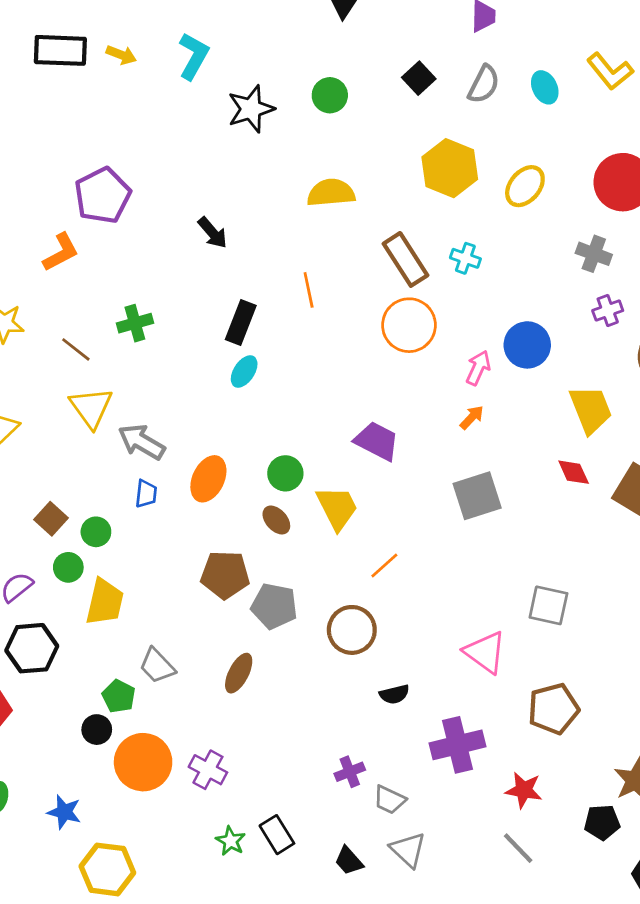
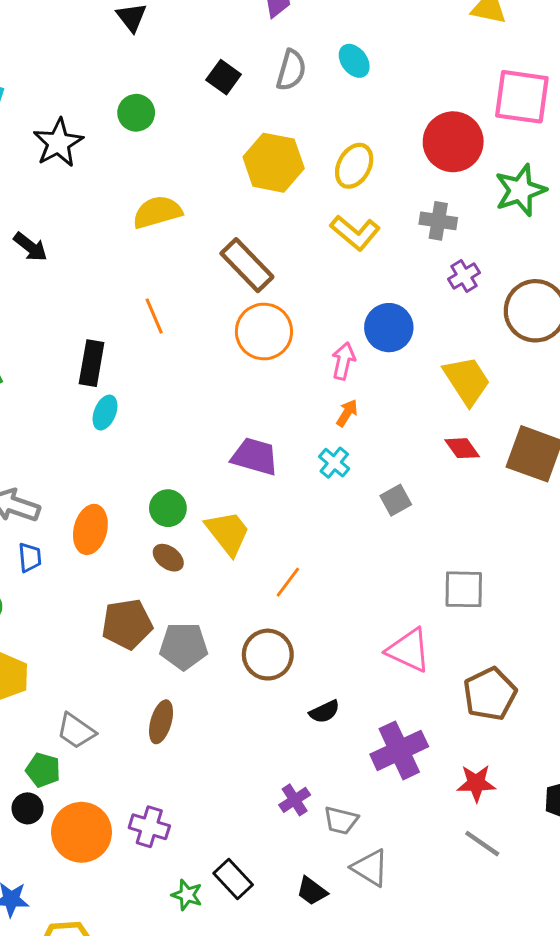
yellow L-shape: (610, 71) -> (355, 233), moved
black arrow: (213, 233) -> (30, 247), moved
cyan cross: (465, 258) -> (334, 463), moved, turned 32
gray square: (477, 496) -> (396, 500), moved, size x0.6

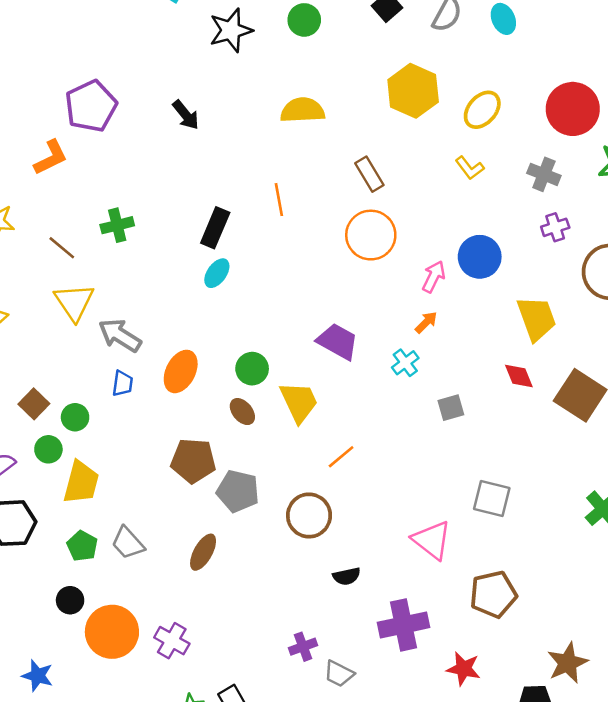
yellow L-shape: (355, 233) -> (470, 168), size x0.7
brown rectangle: (247, 265) -> (369, 174), size x0.7
green pentagon: (43, 770) -> (82, 546), moved

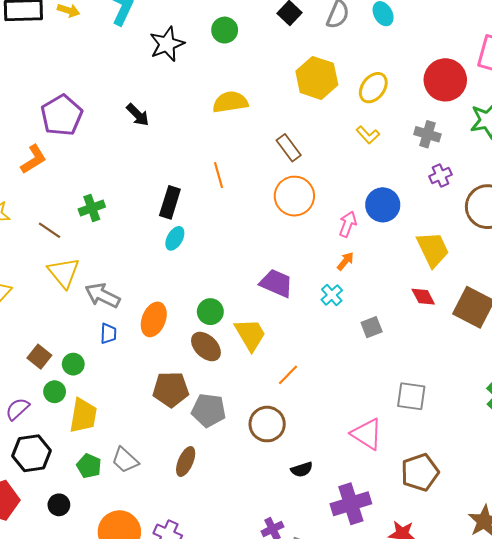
brown ellipse: (242, 412) -> (206, 347), size x1.4
black circle: (70, 600) -> (59, 505), moved

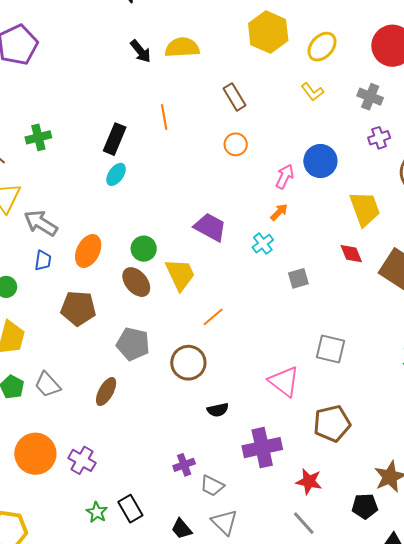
black arrow: (138, 115) -> (141, 51), moved
orange circle: (294, 196) -> (236, 144), size x0.6
brown pentagon: (171, 389) -> (78, 308), moved

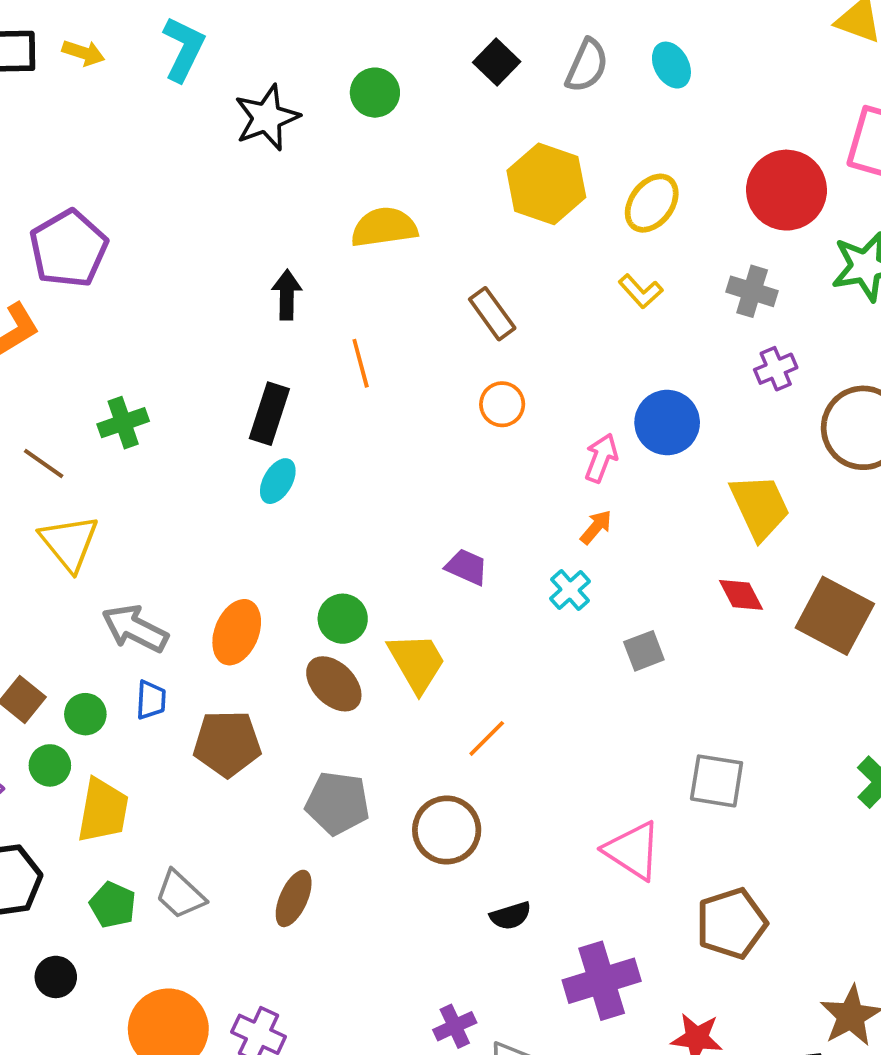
black arrow: (141, 51) -> (287, 295), moved, turned -135
gray arrow: (41, 223) -> (135, 629), moved
purple trapezoid: (210, 227) -> (467, 567), size x0.7
blue trapezoid: (43, 260) -> (151, 700), moved

